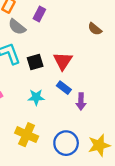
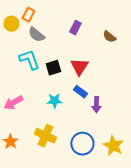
purple rectangle: (39, 14) -> (75, 28), moved
yellow star: (99, 145) -> (113, 146), turned -30

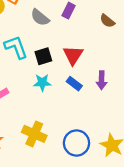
gray semicircle: (36, 35) -> (40, 17), moved
cyan star: (54, 101) -> (42, 83), moved
purple arrow: (96, 105) -> (102, 80), moved

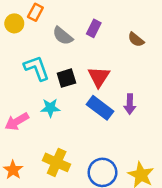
cyan star: (42, 83) -> (50, 108), moved
blue rectangle: (74, 84) -> (100, 108), size x1.5

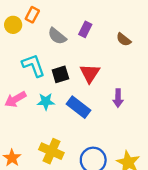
blue rectangle: (100, 108) -> (79, 107), moved
pink arrow: (17, 121) -> (15, 99), moved

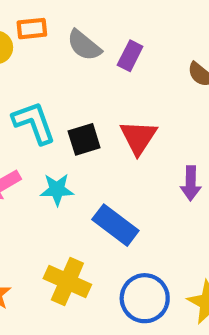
orange rectangle: (32, 15) -> (32, 29), turned 56
gray semicircle: (57, 36) -> (84, 45), moved
blue rectangle: (79, 107) -> (115, 225), moved

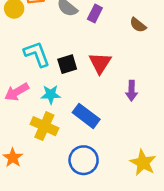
yellow cross: (67, 281) -> (44, 126), moved
blue circle: (145, 298) -> (84, 160), moved

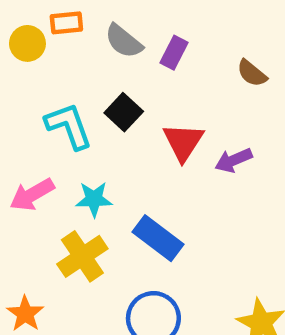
black square: (67, 64) -> (124, 112), moved, turned -30
purple arrow: (132, 91) -> (234, 160), moved, turned 66
yellow cross: (44, 126) -> (82, 256), turned 32

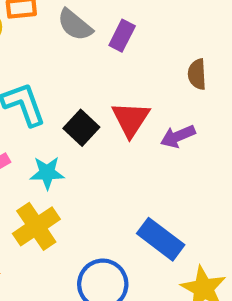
brown semicircle: (252, 73) -> (197, 74), moved, turned 48
black square: (124, 112) -> (81, 128), moved
blue rectangle: (158, 238) -> (161, 239), moved

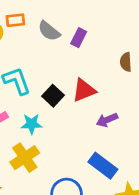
red triangle: (131, 119) -> (84, 90), turned 35
purple arrow: (178, 136) -> (107, 120), moved

